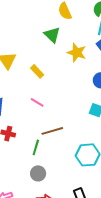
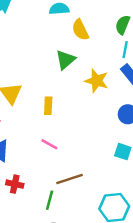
green triangle: (52, 35) -> (65, 60), turned 36
yellow rectangle: (37, 71) -> (48, 106), turned 48

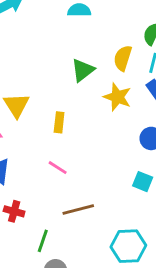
yellow semicircle: (80, 30) -> (123, 58), moved, turned 40
green line: (50, 200) -> (43, 241), moved

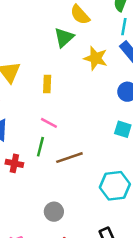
yellow semicircle: (123, 58) -> (80, 15), moved, turned -55
green line: (43, 241) -> (40, 147), moved

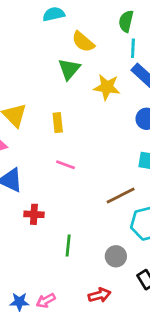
green line: (40, 147) -> (68, 245), moved
brown line: (69, 158) -> (121, 195), moved
gray circle: (54, 212) -> (116, 256), moved

